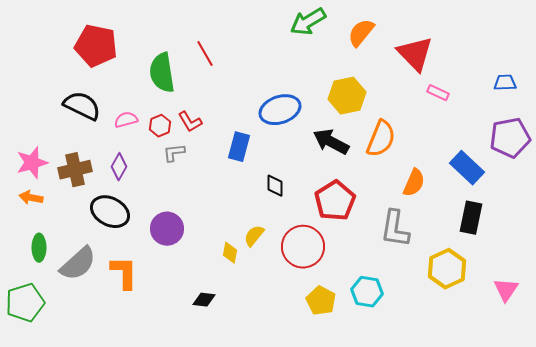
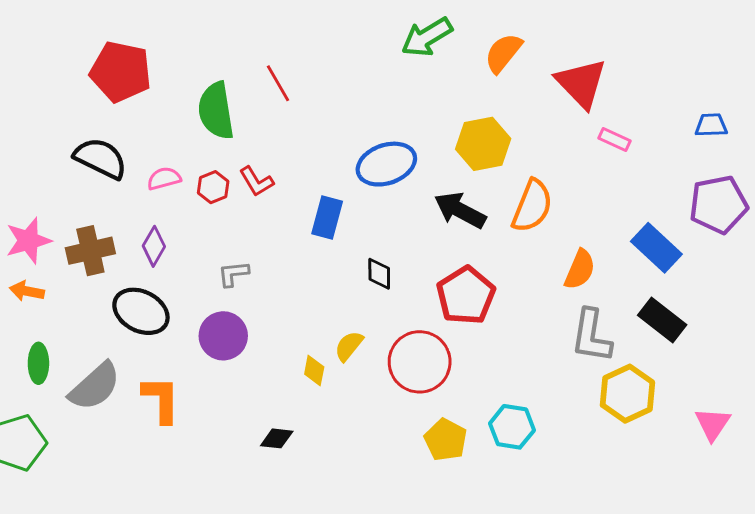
gray L-shape: (174, 153) -> (233, 274), moved
black rectangle: (471, 218) -> (662, 320), turned -64
gray L-shape: (395, 229) -> (591, 336), moved

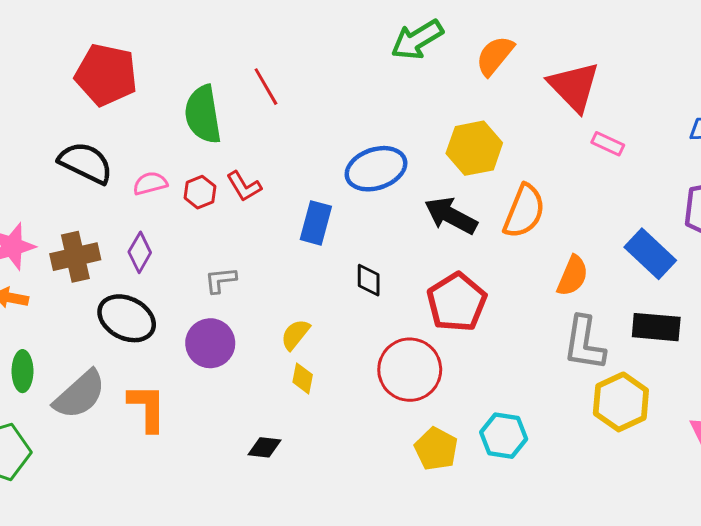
black rectangle: (662, 320) -> (656, 327), turned -33
yellow semicircle: (349, 346) -> (295, 334), moved

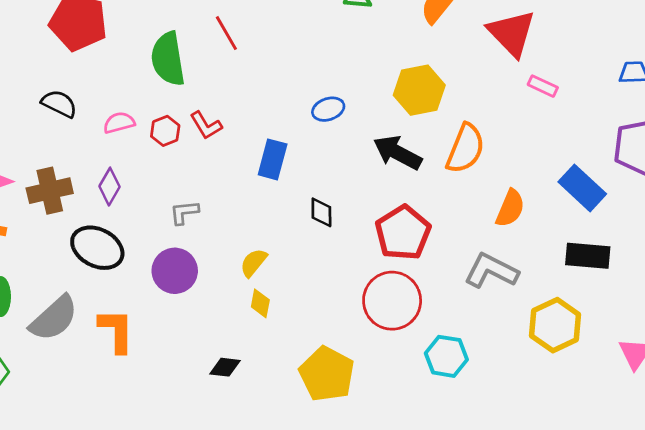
black semicircle: (86, 163) -> (59, 104), size x0.7
blue ellipse: (376, 169) -> (328, 109), size x0.6
gray L-shape: (584, 343) -> (491, 271), moved, turned 108
red circle: (410, 370) -> (392, 301), moved
yellow pentagon: (436, 449) -> (327, 374), moved, size x1.4

